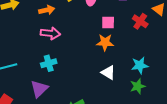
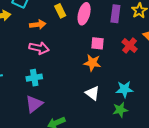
purple triangle: (39, 89) -> (34, 104), moved

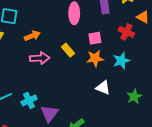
yellow rectangle: (60, 11) -> (68, 50), moved
cyan cross: (34, 78) -> (29, 100), moved
cyan star: (125, 89) -> (121, 61), moved

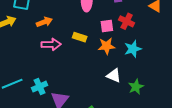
red cross: (126, 32) -> (127, 21), moved
yellow rectangle: (68, 50) -> (80, 37), turned -32
green star: (134, 96) -> (136, 87), moved

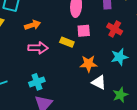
pink square: (107, 26) -> (84, 31), moved
orange star: (106, 46) -> (89, 64), moved
cyan cross: (40, 87) -> (37, 82), moved

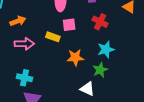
cyan cross: (37, 82) -> (25, 78), turned 35
white triangle: (99, 82) -> (87, 89), moved
green star: (120, 95) -> (100, 70), moved

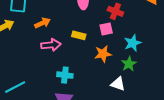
red cross: (100, 22) -> (115, 11), moved
pink square: (69, 25) -> (106, 29), moved
cyan cross: (25, 78) -> (65, 75), moved

